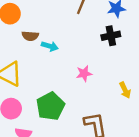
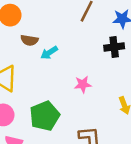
cyan arrow: (50, 46) -> (49, 53), turned 126

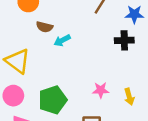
pink star: (83, 84) -> (101, 90), moved

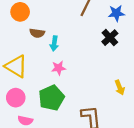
cyan arrow: (62, 40) -> (54, 43), turned -48
black cross: (124, 40) -> (110, 38), turned -35
pink star: (101, 90) -> (59, 68), moved

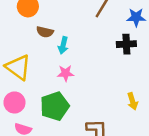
black cross: (110, 38) -> (126, 44), turned 35

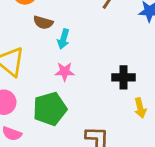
black cross: (126, 44) -> (123, 77), moved

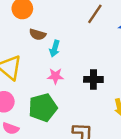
black cross: (123, 77) -> (93, 79), moved

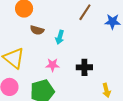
cyan arrow: (55, 49) -> (60, 37), moved

